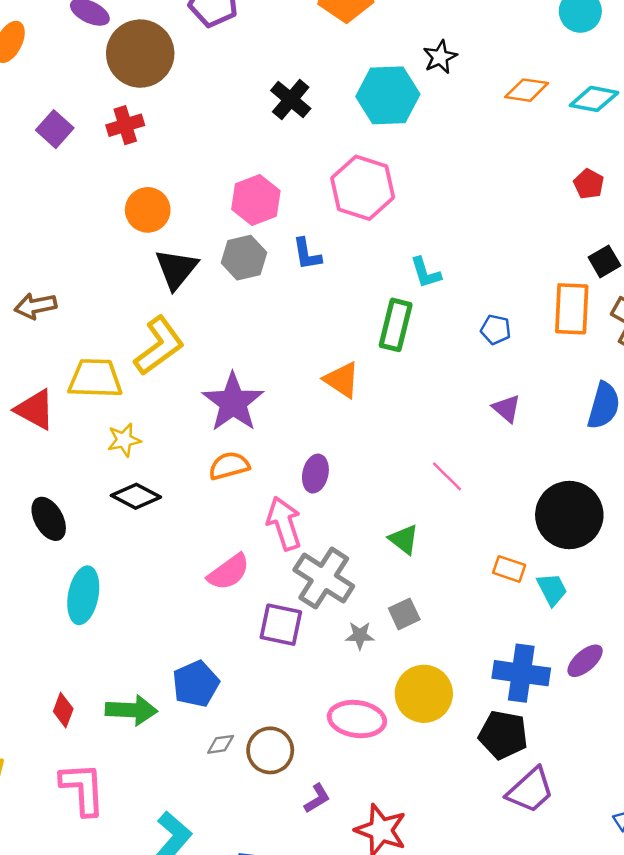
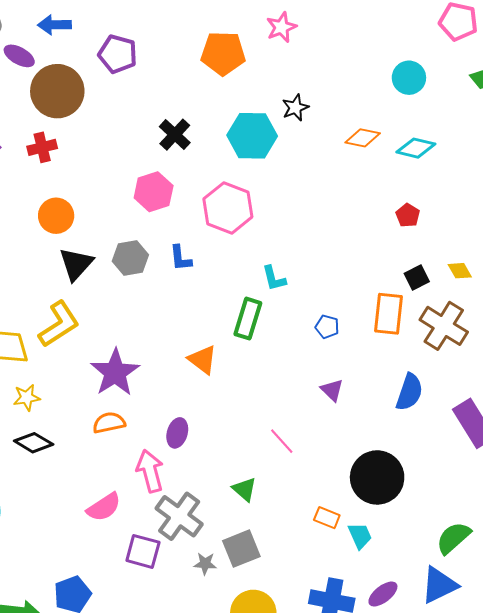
pink hexagon: (256, 200) -> (154, 192), moved
gray square: (404, 614) -> (241, 549), size x1.5

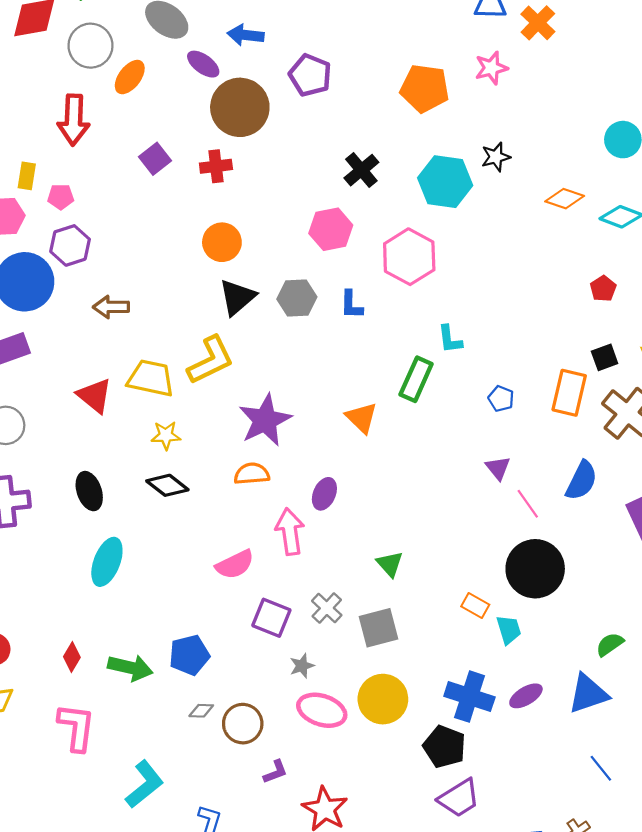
pink line: (282, 441) -> (528, 504), moved
gray cross: (179, 516) -> (327, 608), moved, size x0.6
green semicircle: (453, 538) -> (610, 644), size x0.7
gray star: (205, 564) -> (302, 666), moved, turned -30

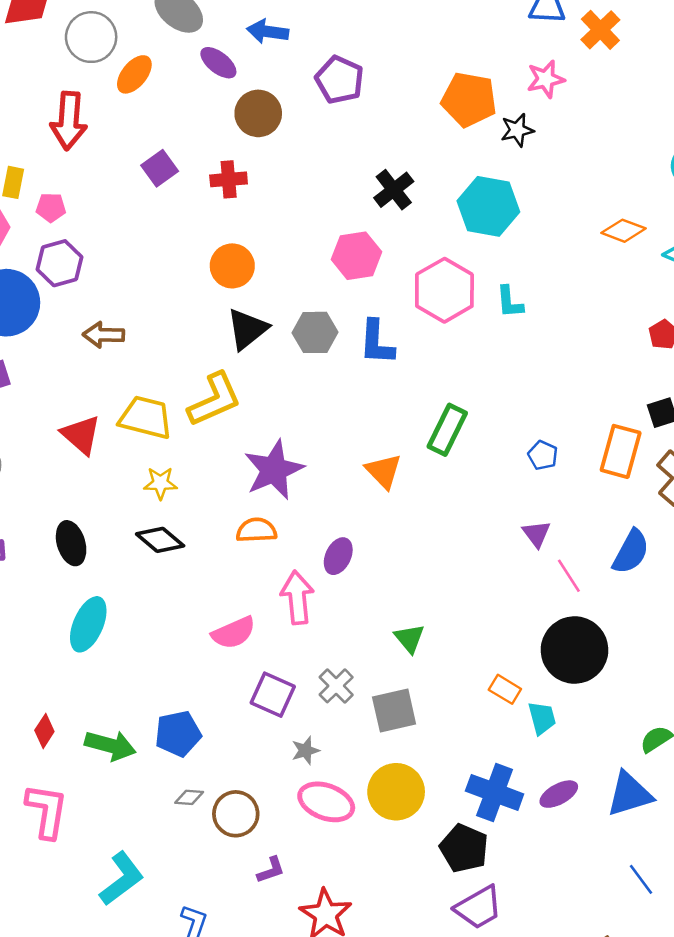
brown circle: (240, 107) -> (258, 113), size x0.7
black star: (496, 157) -> (517, 130), moved
blue L-shape: (351, 305) -> (377, 342), size x1.4
cyan L-shape: (450, 339) -> (510, 302), moved

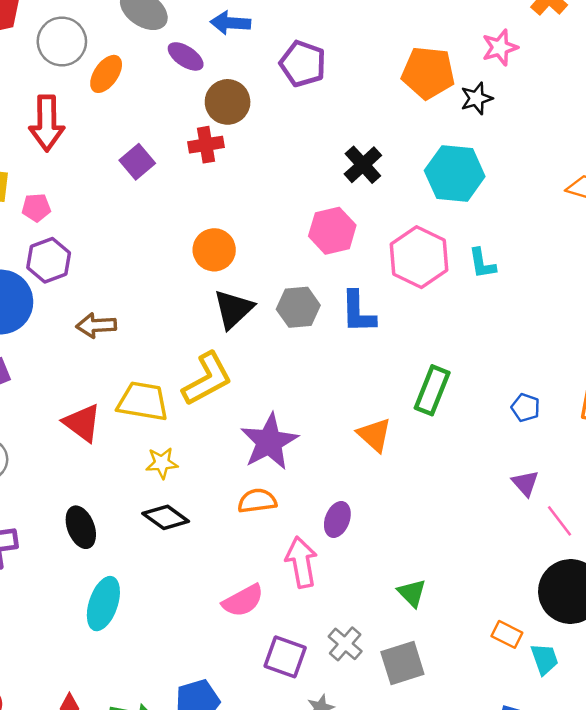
red cross: (229, 179) -> (206, 145), moved

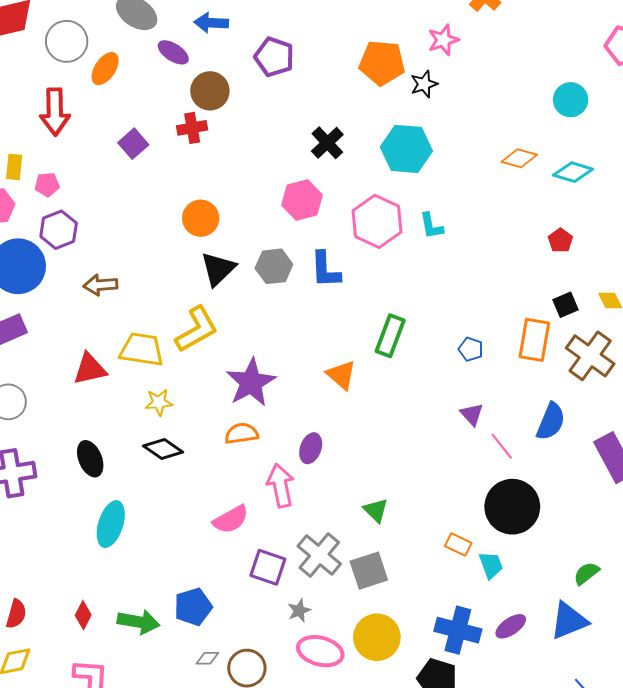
red triangle: (82, 423) -> (90, 369), turned -48
gray cross: (345, 644) -> (319, 555), size x1.5

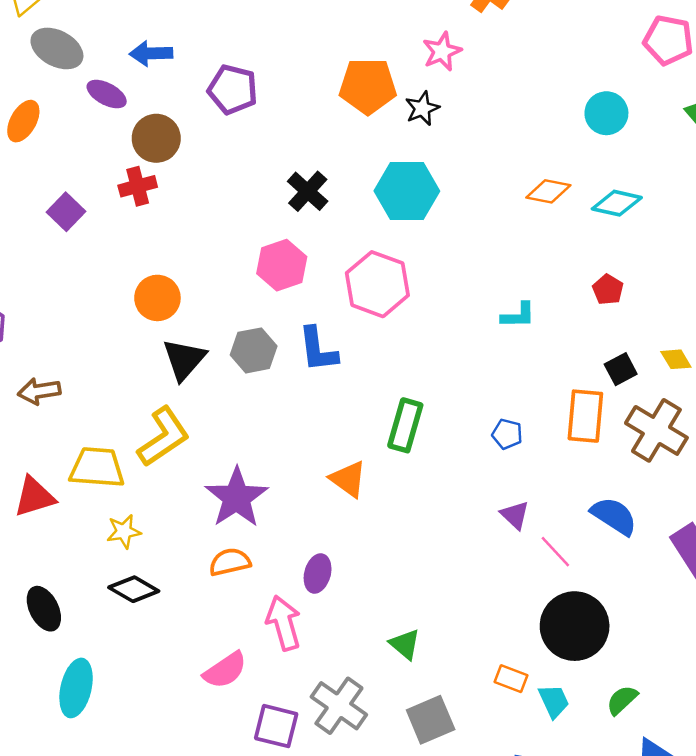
cyan L-shape: (431, 226) -> (518, 315), moved, turned -76
blue semicircle: (551, 421) -> (614, 516), turned -75
gray square: (369, 571) -> (431, 720), moved
green semicircle: (586, 573) -> (622, 700), moved

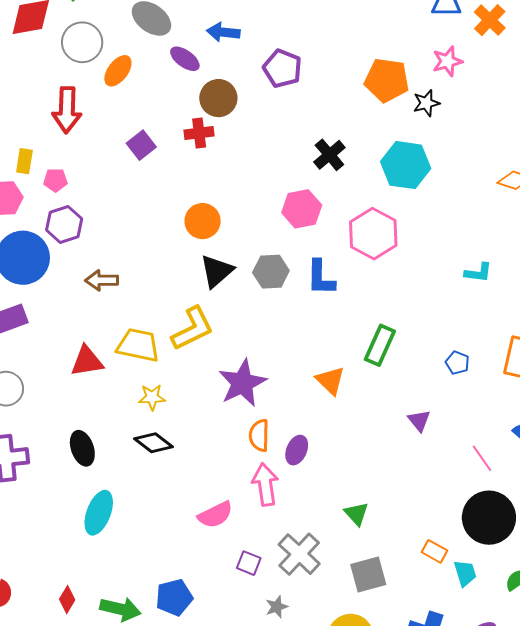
purple triangle: (515, 515) -> (419, 421), moved
orange semicircle: (230, 562) -> (259, 435), moved, turned -84
purple square: (276, 726) -> (249, 563), size x0.7

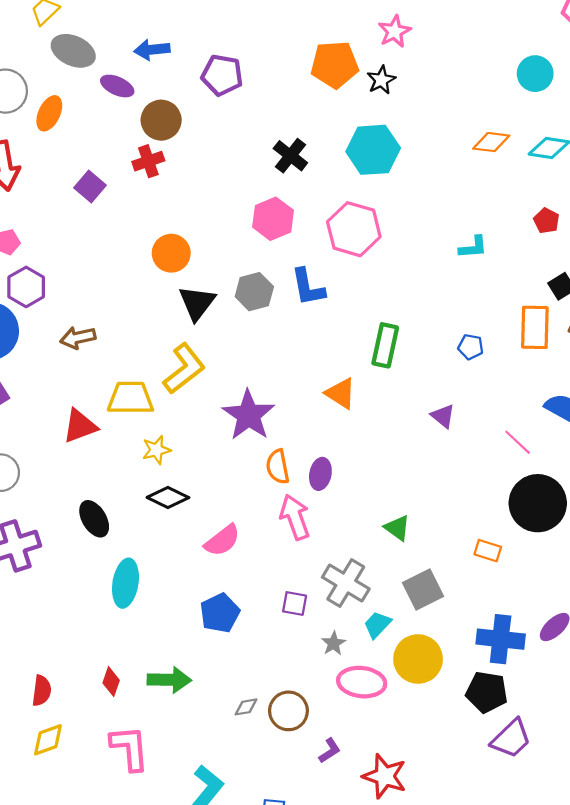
pink semicircle: (215, 515) -> (222, 540), moved
cyan trapezoid: (465, 573) -> (377, 625), moved, turned -108
blue pentagon: (174, 597) -> (220, 613), moved

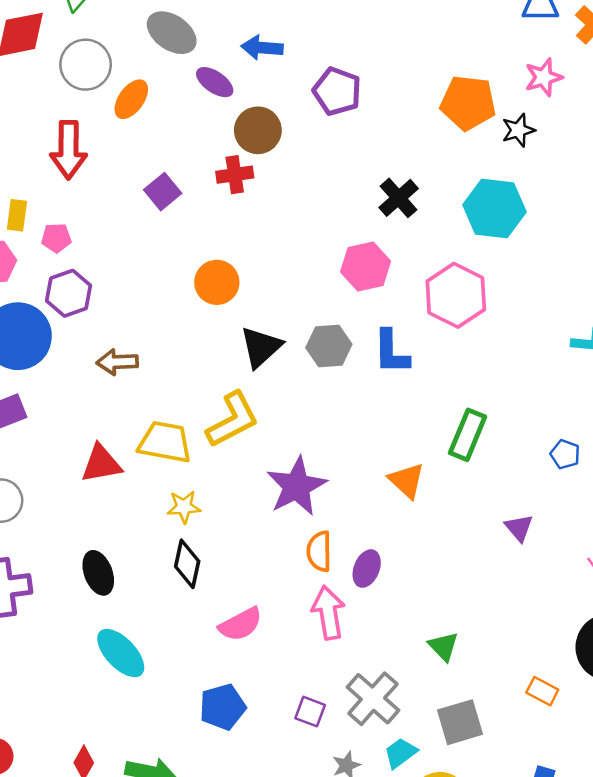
orange circle: (171, 253) -> (217, 282), moved
black diamond: (168, 497) -> (187, 564), turned 66
cyan ellipse: (125, 583) -> (121, 653), turned -63

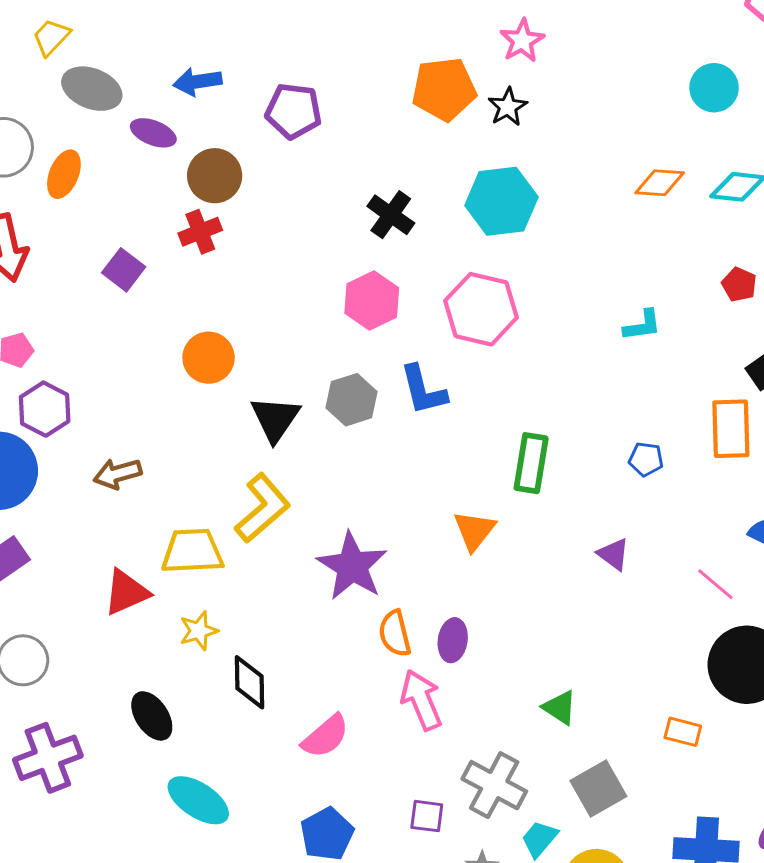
orange triangle: (407, 481) -> (474, 531), turned 39
yellow star: (184, 507) -> (199, 631), moved

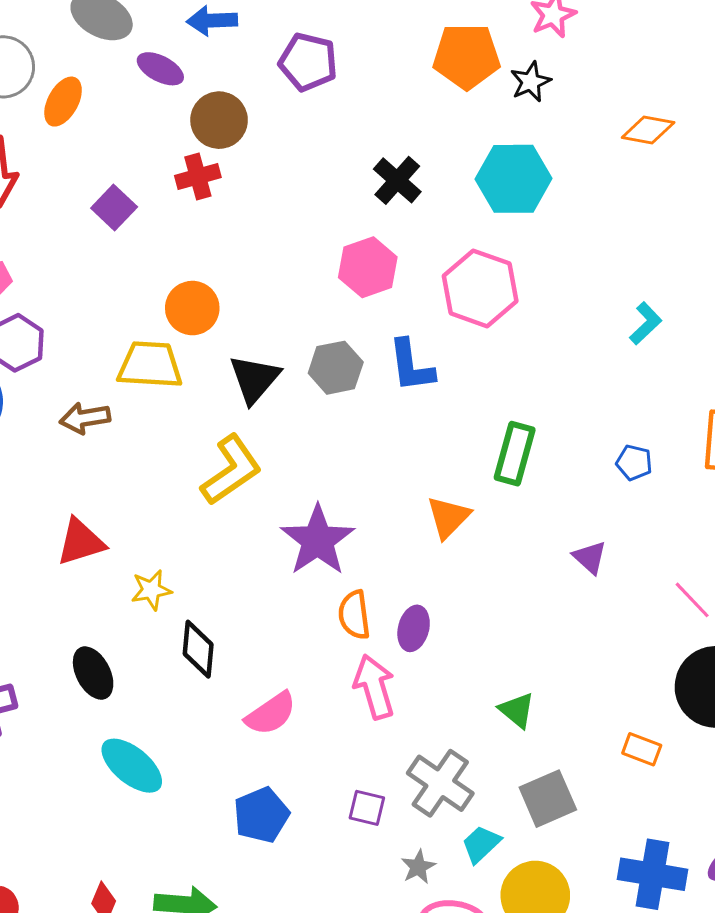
orange diamond: (660, 183) -> (648, 130), moved
cyan L-shape: (642, 325) -> (646, 323), turned -42
yellow trapezoid: (192, 551) -> (150, 365), moved

